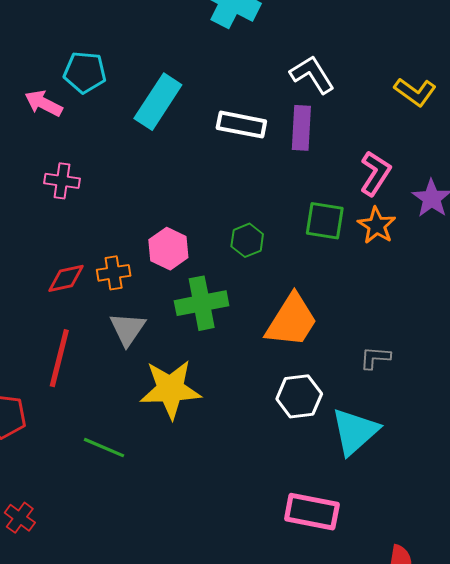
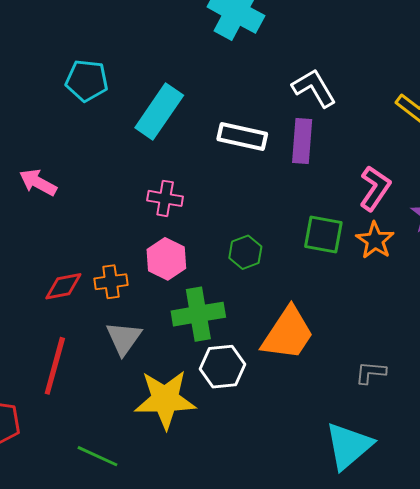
pink arrow: (43, 103) -> (38, 182), moved
pink cross: (62, 181) -> (165, 198), moved
white hexagon: (299, 396) -> (222, 367), moved

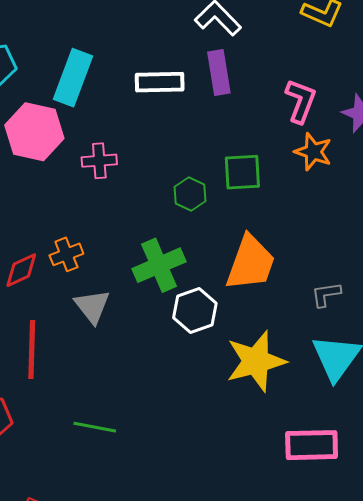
green square: (323, 235) -> (242, 172), moved
pink hexagon: (166, 259) -> (34, 132), moved, size x1.4
gray L-shape: (371, 373) -> (326, 294), moved
yellow star: (165, 399) -> (256, 361), moved

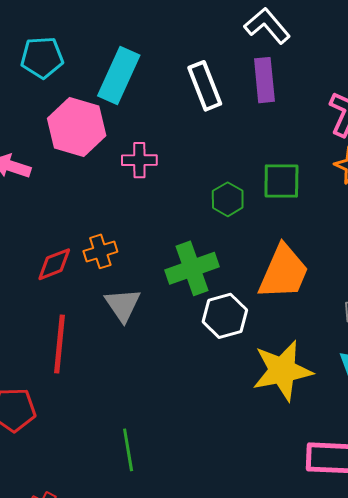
white rectangle: (160, 82) -> (205, 86), turned 66
green line: (95, 427) -> (128, 450), moved, turned 66

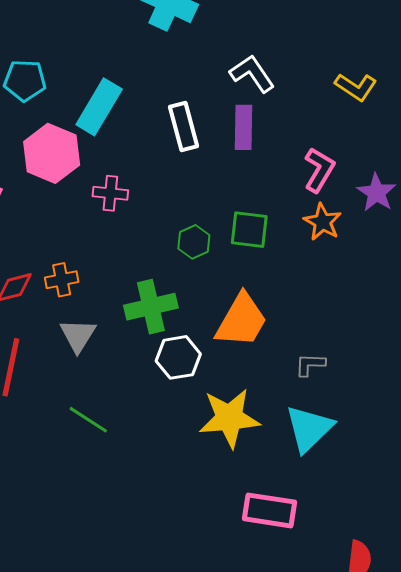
green line: (128, 450) -> (88, 420), moved, turned -54

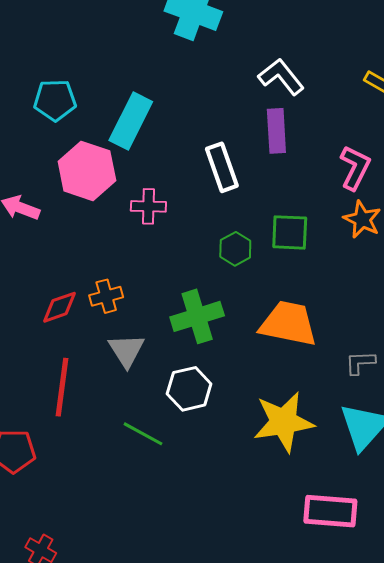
white rectangle: (184, 126) -> (222, 167), moved
orange trapezoid: (241, 320) -> (288, 324), turned -104
white hexagon: (178, 357) -> (189, 389), moved

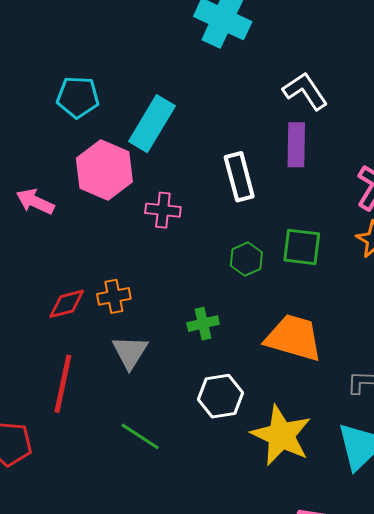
green cross: (197, 316) -> (203, 324), size x0.6
white hexagon: (189, 389) -> (221, 396), moved
yellow star: (284, 422) -> (281, 435), turned 30

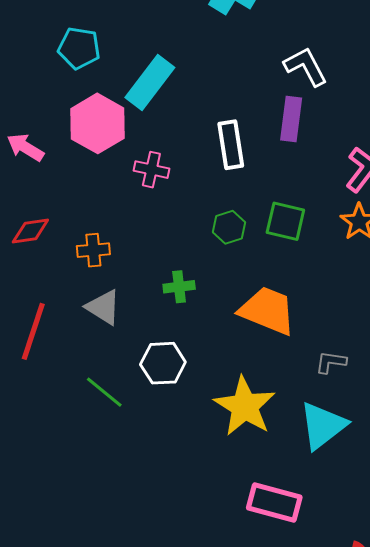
red diamond: (67, 304) -> (30, 231), moved
gray triangle: (130, 352) -> (103, 307), turned -36
white hexagon: (221, 396) -> (163, 363), moved

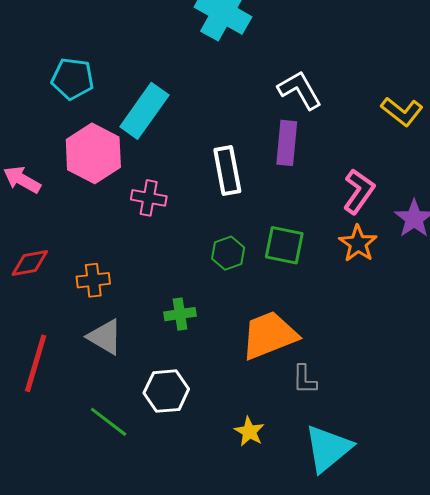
orange trapezoid: (268, 311) -> (269, 335), turned -42
gray L-shape: (331, 362) -> (304, 379), moved, turned -96
yellow star: (245, 406) -> (249, 432), size x0.5

